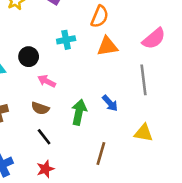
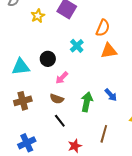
cyan cross: (66, 40) -> (77, 46), turned -32
pink arrow: (47, 81) -> (62, 78), turned -72
red star: (45, 169) -> (75, 146), moved

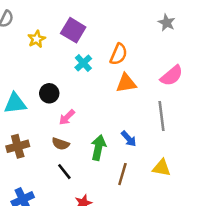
cyan cross: (77, 46) -> (83, 63), moved
brown line: (104, 134) -> (122, 174), moved

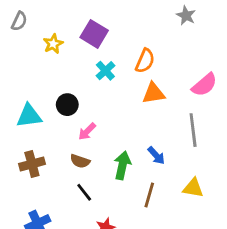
gray star: (167, 23) -> (186, 16), moved

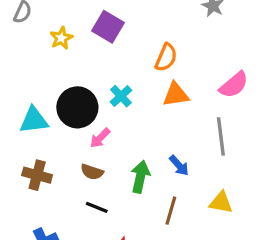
cyan cross: (105, 71) -> (121, 96), moved
black circle: (67, 105) -> (77, 107), size x1.6
brown cross: (32, 164) -> (37, 175), turned 30
black line: (84, 192) -> (97, 207), turned -30

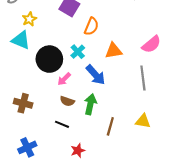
yellow star: (61, 38) -> (29, 19), moved
orange semicircle: (166, 57) -> (91, 26), moved
cyan triangle: (34, 120) -> (21, 40), moved, turned 30
blue arrow: (179, 165) -> (96, 75), moved, size x1.5
brown semicircle: (92, 172) -> (67, 101), moved

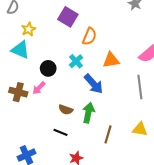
black circle: (49, 59) -> (48, 68), size x0.6
pink arrow: (64, 79) -> (39, 88), moved
brown cross: (23, 103) -> (18, 92), moved

